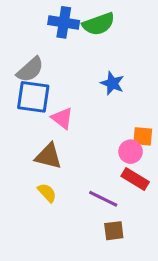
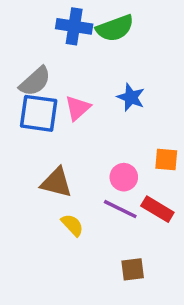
pink triangle: (62, 118) -> (78, 108), moved, turned 40
pink circle: (131, 152) -> (124, 177), moved
yellow semicircle: (47, 193) -> (72, 225), moved
purple line: (103, 199) -> (120, 209), moved

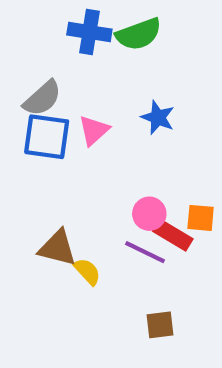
orange square: (166, 159) -> (201, 218), moved
brown triangle: (56, 182) -> (57, 248), moved
red rectangle: (157, 209) -> (173, 235), moved

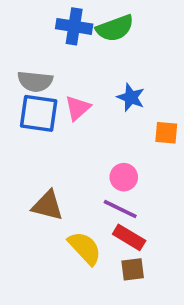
gray semicircle: (42, 98) -> (35, 81), turned 48
orange square: (201, 218) -> (166, 133), moved
red rectangle: (173, 235) -> (129, 237), moved
yellow semicircle: (87, 271) -> (85, 248), moved, size x1.5

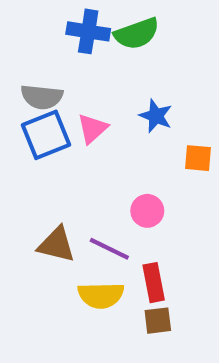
blue square: (39, 113) -> (46, 135), turned -30
purple line: (120, 209) -> (109, 249), moved
red rectangle: (129, 237) -> (154, 283), turned 48
yellow semicircle: (85, 248) -> (101, 295), turned 132

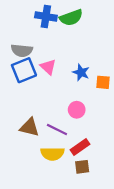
blue star: (156, 116) -> (81, 72), moved
pink triangle: (92, 129) -> (48, 67), turned -35
red rectangle: (154, 283) -> (80, 147), turned 66

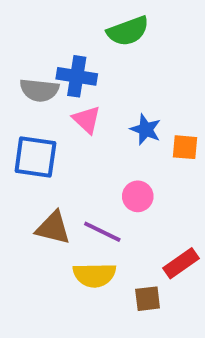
blue cross: (46, 16) -> (77, 76), moved
blue square: (24, 70) -> (35, 157), moved, turned 30
red rectangle: (80, 147) -> (181, 263), moved

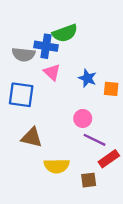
green semicircle: (128, 31) -> (65, 33), moved
purple line: (102, 232) -> (95, 140), moved

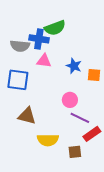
pink triangle: (52, 72) -> (44, 61), turned -35

